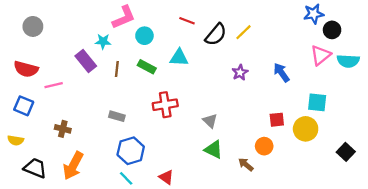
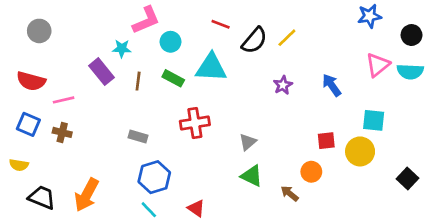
black circle: (332, 30) -> (412, 35), moved
cyan triangle: (179, 58) -> (211, 67), size x1.4
gray triangle: (210, 121) -> (248, 142), turned 35
brown cross: (63, 129) -> (62, 132), moved

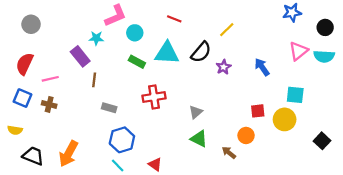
black semicircle: (254, 40) -> (201, 52), moved
red semicircle: (31, 81) -> (25, 64), turned 100
brown line: (138, 81) -> (94, 80), moved

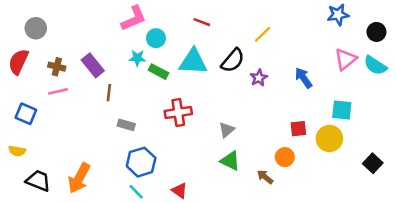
cyan star: (96, 38) -> (137, 58), moved
cyan semicircle: (324, 56) -> (375, 65), turned 30
red semicircle: (25, 64) -> (18, 62), moved
brown cross: (49, 104) -> (57, 67), moved

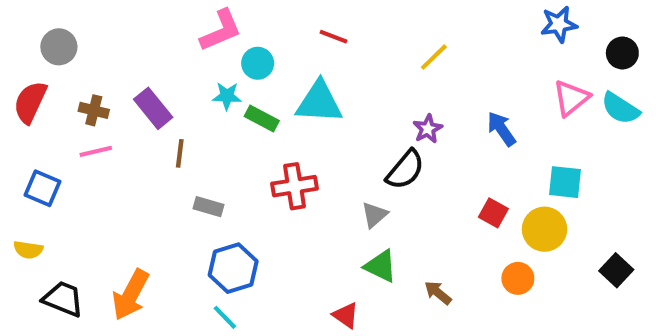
black semicircle: (233, 60) -> (405, 170), moved
red square: (298, 129) -> (493, 213), turned 35
orange circle: (285, 157) -> (518, 278), moved
red triangle: (179, 191) -> (346, 315), moved

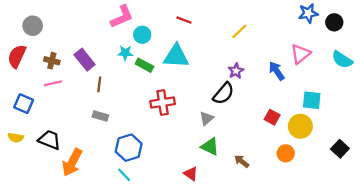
black circle: (622, 53) -> (334, 22), moved
pink triangle: (571, 98) -> (300, 54), moved
gray rectangle: (208, 207) -> (100, 116), moved
black trapezoid: (63, 299) -> (50, 140), moved

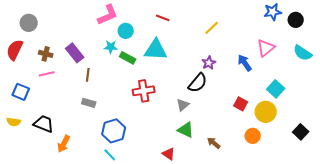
cyan square: (312, 100) -> (276, 89), turned 36
orange arrow: (72, 162) -> (64, 144), size x0.7

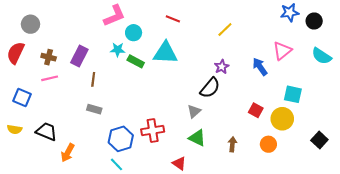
purple rectangle: (75, 53) -> (79, 56), turned 66
cyan square: (276, 89) -> (293, 94), turned -30
red cross: (144, 91) -> (153, 130), moved
brown arrow: (214, 143) -> (232, 144), moved, turned 56

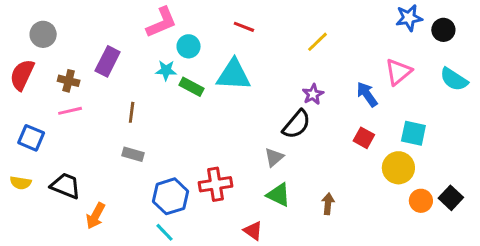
purple rectangle: (79, 56) -> (108, 61), moved
red square: (256, 110) -> (364, 138), moved
orange circle: (268, 144) -> (421, 201), moved

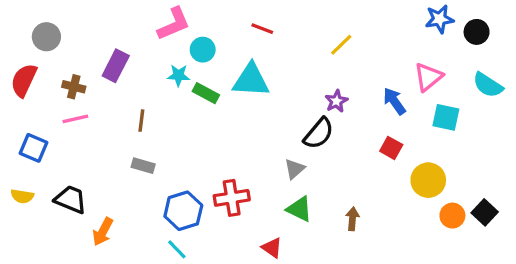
cyan square: (413, 133) -> (446, 117), moved

